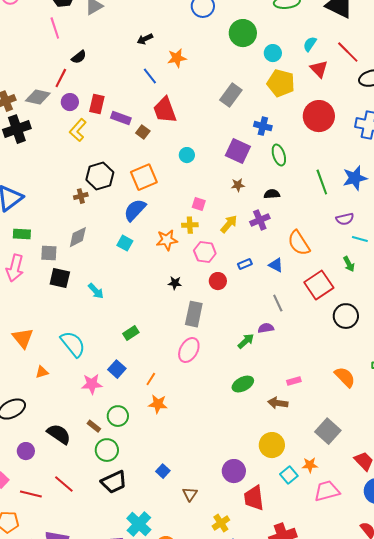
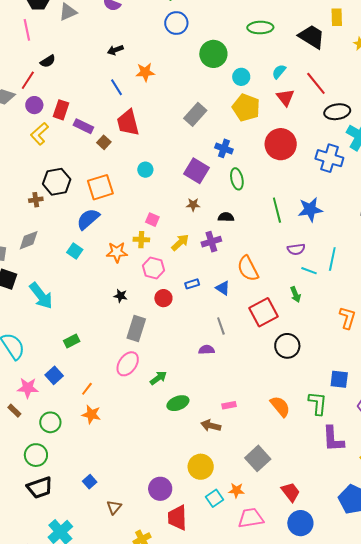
cyan arrow: (96, 291) -> (41, 296), size x1.6
green arrow: (246, 341) -> (158, 378), moved
brown rectangle: (94, 426) -> (14, 411), moved

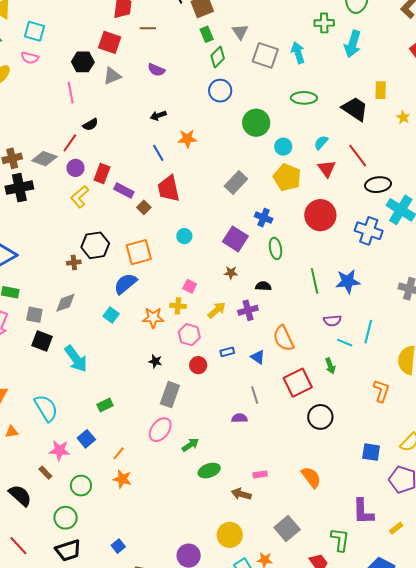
green L-shape: (318, 403) -> (340, 540), moved

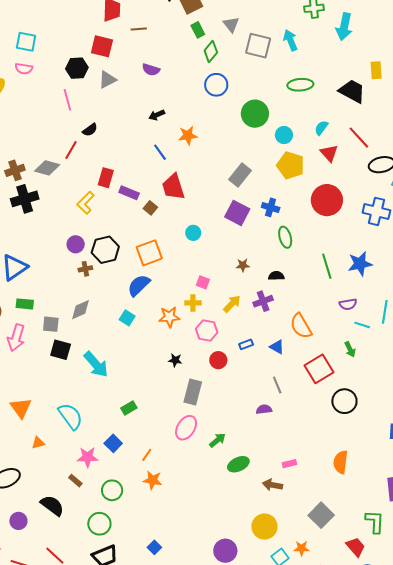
purple circle: (75, 168) -> (76, 244), moved
purple square: (235, 239) -> (237, 213), moved
orange semicircle: (311, 477) -> (341, 462), turned -130

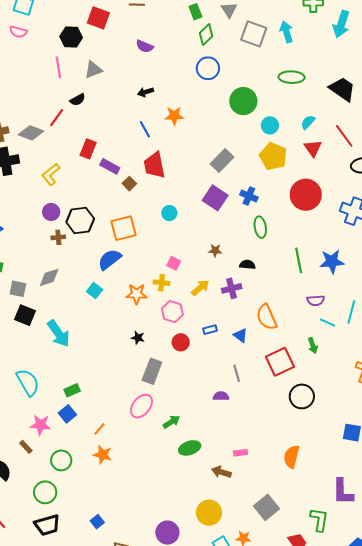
gray triangle: (107, 80) -> (93, 70), moved
yellow L-shape: (86, 203) -> (51, 174), moved
green rectangle: (129, 408) -> (72, 390), moved

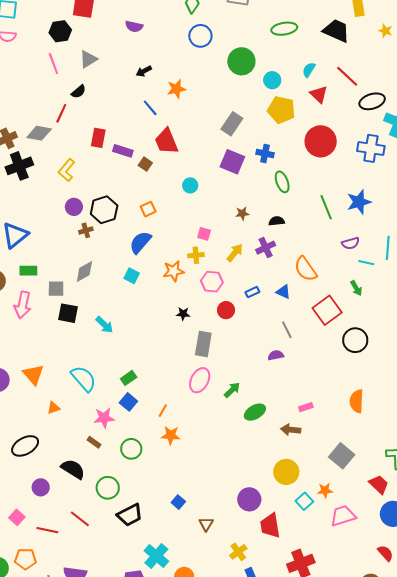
orange square: (123, 228) -> (148, 209), size x0.6
cyan arrow: (59, 334) -> (104, 325), size x0.7
green circle: (45, 492) -> (108, 488), moved

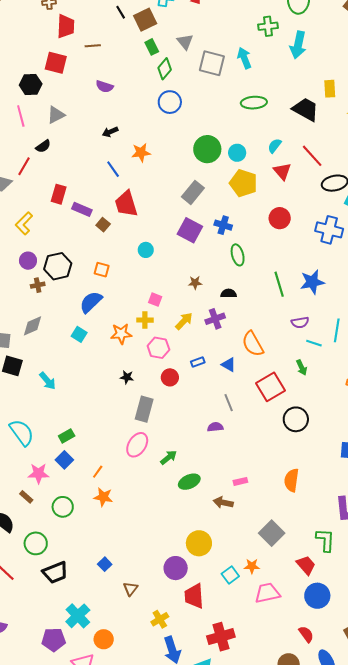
green circle: (241, 61) -> (207, 149), moved
red circle: (321, 141) -> (280, 218), size x0.7
orange square: (148, 209) -> (102, 270), turned 35
yellow circle: (286, 472) -> (199, 543), moved

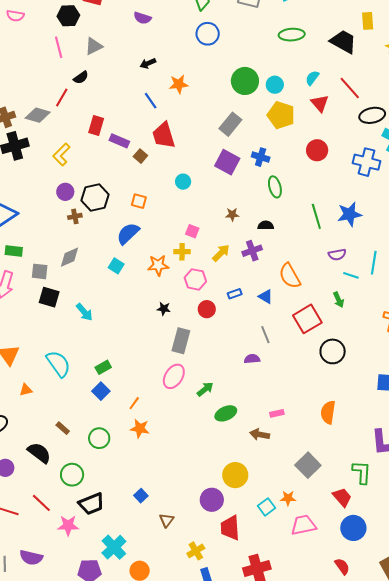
pink star: (38, 473) -> (68, 526), moved

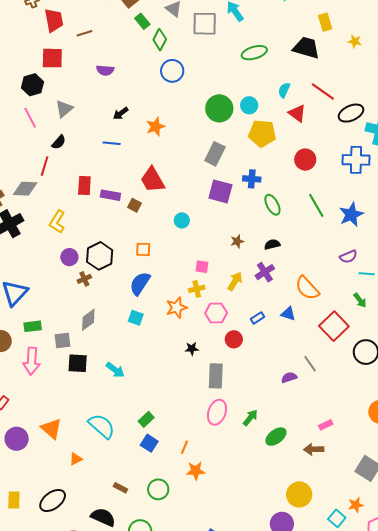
blue line: (151, 101) -> (112, 143), moved, turned -36
green line: (316, 216) -> (316, 205), moved
gray line: (265, 335) -> (310, 364), moved

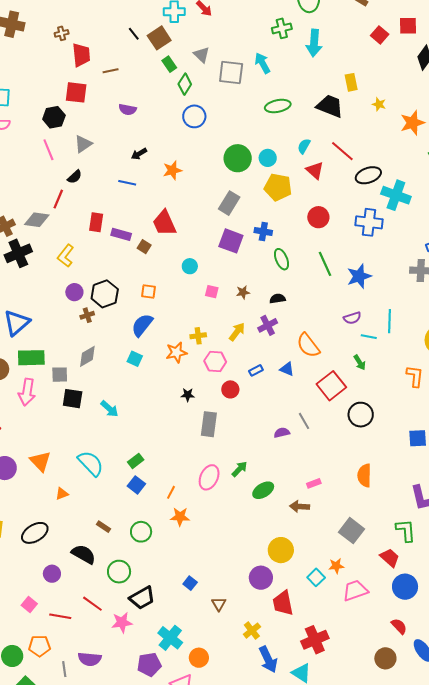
pink square: (202, 267) -> (212, 292), moved
green rectangle: (33, 326) -> (31, 358), size x1.5
pink ellipse: (217, 412) -> (209, 477), moved

